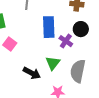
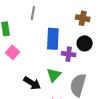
purple cross: (66, 41) -> (69, 54), turned -32

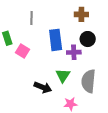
pink square: (13, 52) -> (22, 51), moved

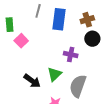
brown cross: (81, 14) -> (87, 20), turned -32
black circle: (88, 39) -> (92, 39), moved
blue rectangle: (56, 40) -> (59, 19), moved

